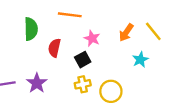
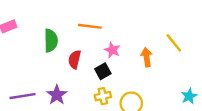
orange arrow: (126, 33) -> (147, 57), moved, turned 138
cyan star: (140, 60) -> (189, 96), moved

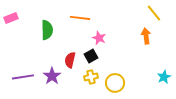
yellow line: (174, 43) -> (154, 13), moved
orange arrow: (147, 57) -> (146, 36), moved
red semicircle: (75, 59) -> (70, 60), moved

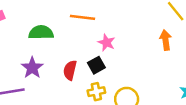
green semicircle: (47, 30) -> (41, 33), turned -90
purple star: (52, 76) -> (32, 68), moved

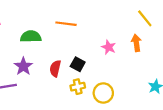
pink star: (106, 43) -> (109, 47), moved
black square: (96, 65) -> (78, 64), turned -32

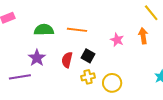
orange line: (66, 24) -> (77, 30), moved

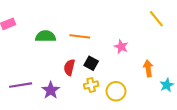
orange arrow: (143, 36) -> (148, 68), moved
purple star: (37, 58) -> (51, 90), moved

